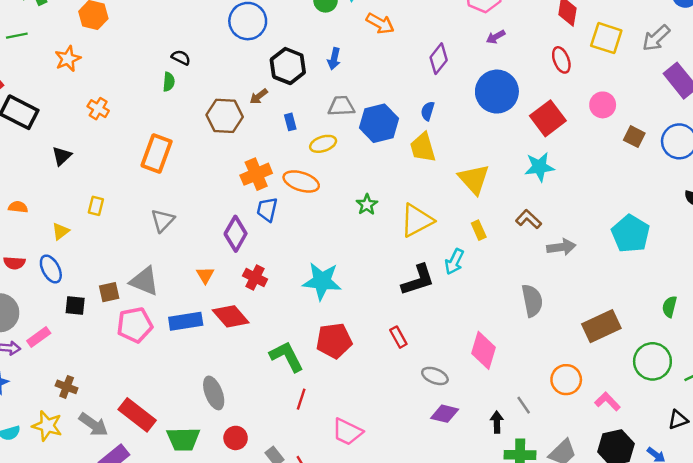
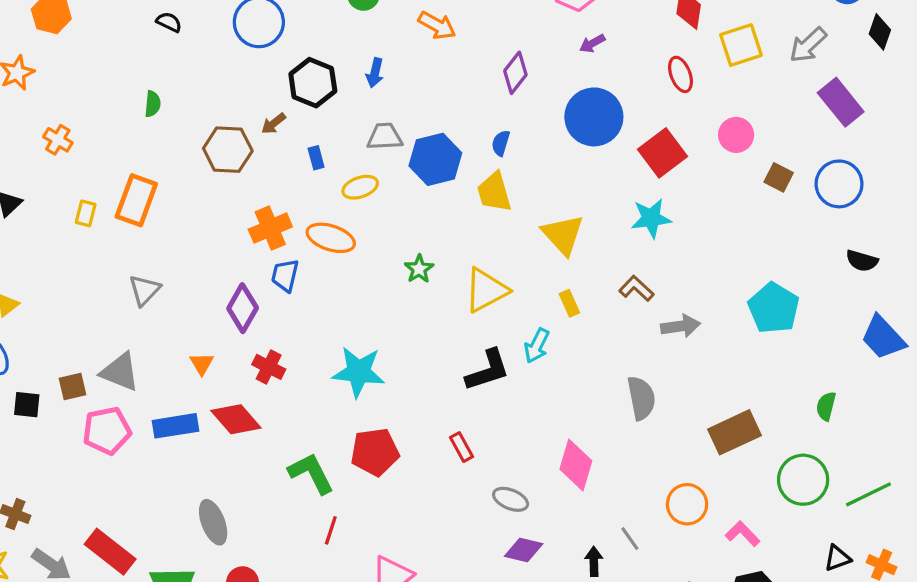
yellow square: (606, 38) -> (741, 45), turned -36
black semicircle: (181, 58) -> (169, 22), moved
yellow rectangle: (96, 206) -> (86, 213), moved

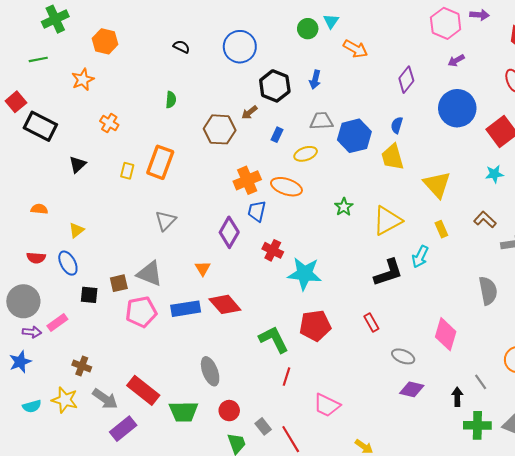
blue rectangle: (316, 158) -> (277, 135), turned 40
cyan star: (651, 218) -> (494, 174), size x0.7
red cross: (269, 367) -> (273, 250), moved

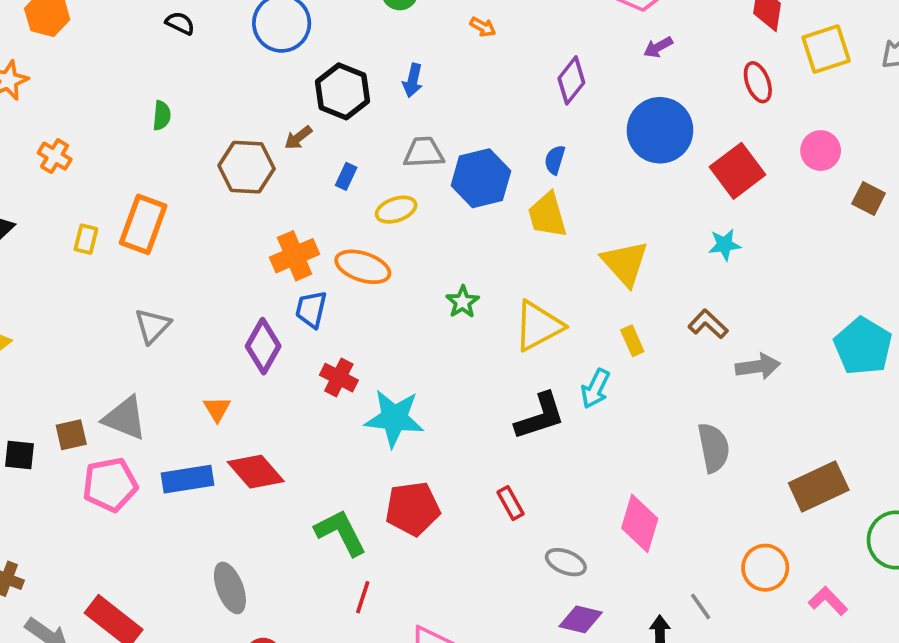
orange arrow: (355, 49) -> (483, 27), size x0.6

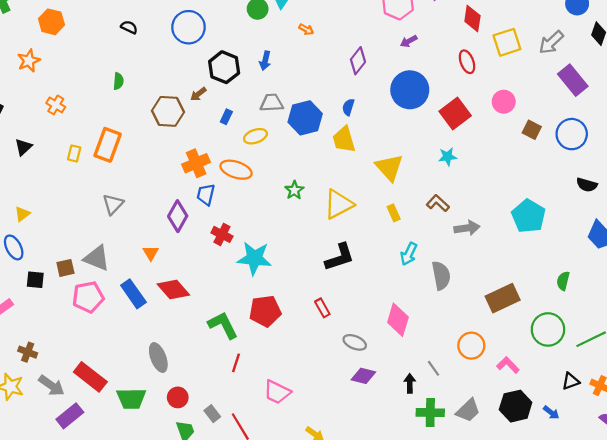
cyan arrow: (595, 389) -> (409, 254), moved
blue rectangle: (187, 479) -> (133, 294), turned 64

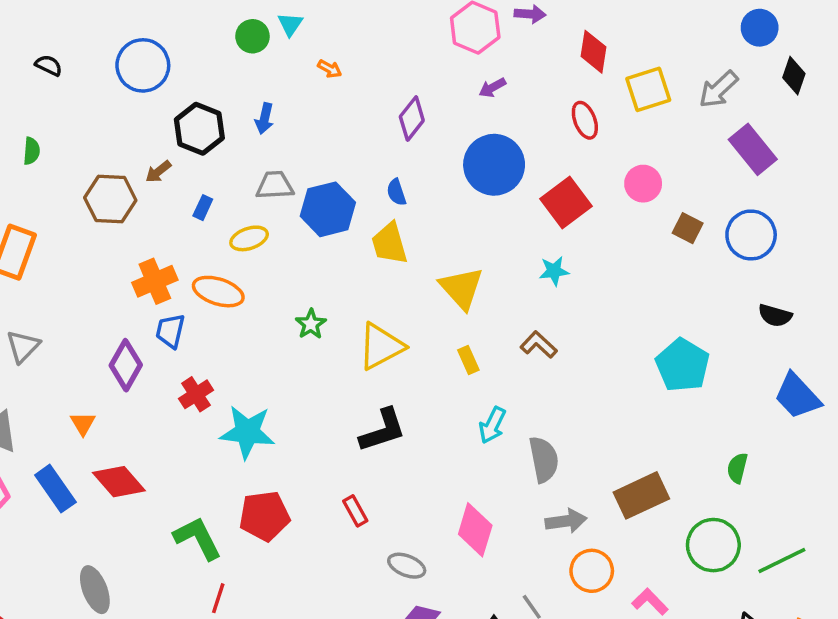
blue semicircle: (348, 107) -> (396, 192), turned -35
gray arrow: (467, 228) -> (566, 521), moved
red cross: (222, 234) -> (196, 394), turned 30

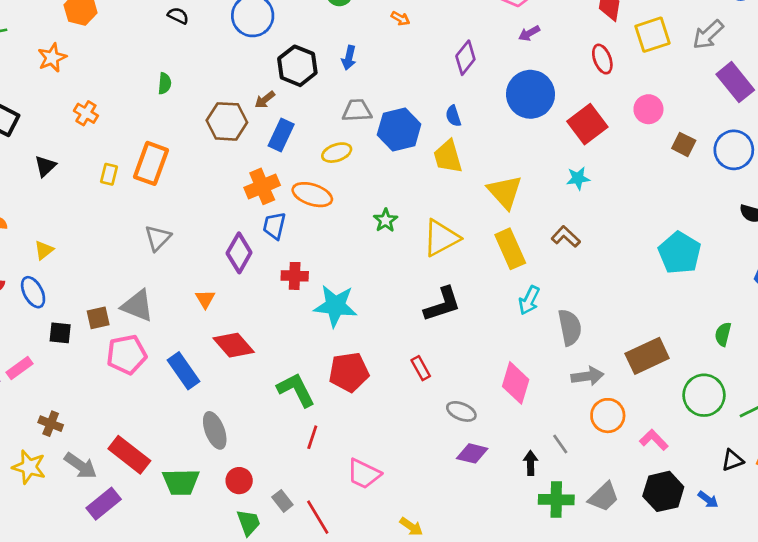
blue rectangle: (203, 208) -> (281, 135), moved, size x1.6
yellow rectangle: (468, 360) -> (510, 249), size x1.8
red cross: (196, 394) -> (295, 276), turned 35
blue rectangle: (55, 489) -> (184, 371), moved

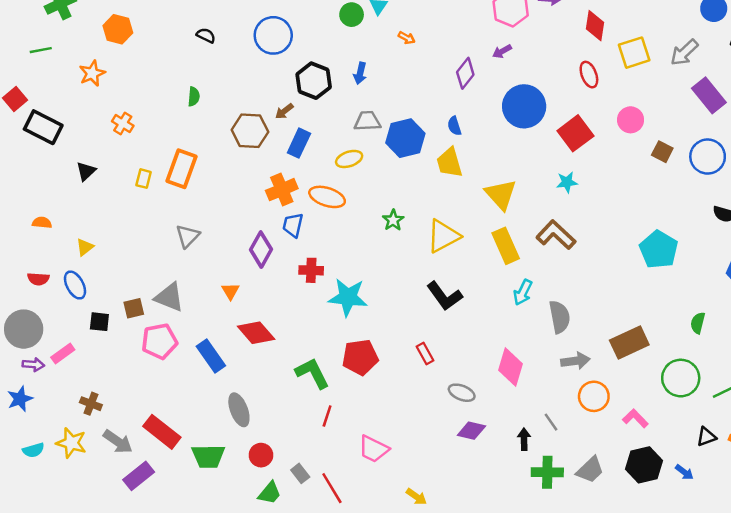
purple arrow: (529, 33) -> (502, 51), moved
brown L-shape: (566, 237) -> (556, 235), size x1.5
black L-shape: (442, 304) -> (445, 296), turned 72
green trapezoid: (249, 523) -> (270, 493), turned 60

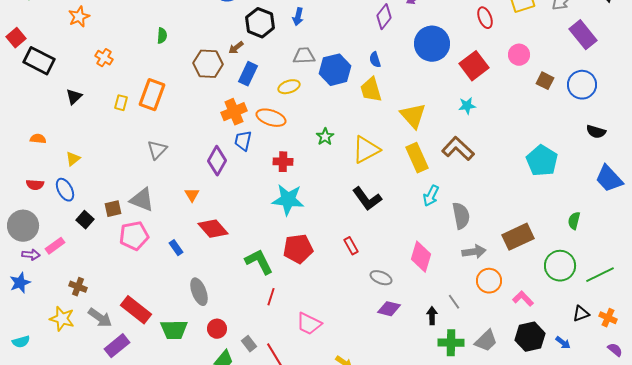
red cross: (311, 270) -> (283, 162), moved
black square: (99, 322) -> (85, 220), turned 36
blue rectangle: (211, 356) -> (176, 248), size x0.6
cyan semicircle: (33, 450) -> (21, 342), moved

